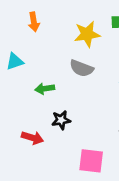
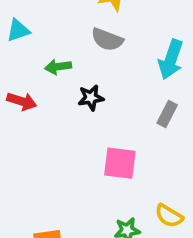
black star: (61, 120) -> (91, 98), moved
red arrow: (32, 138) -> (22, 101), moved

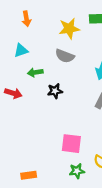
cyan triangle: (18, 30) -> (21, 50), moved
pink square: (120, 163) -> (71, 144), moved

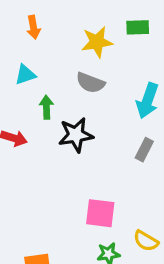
green arrow: (35, 72) -> (46, 107), turned 96
black star: (55, 91) -> (76, 135), size x1.5

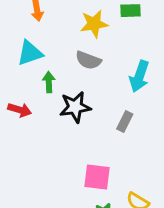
cyan triangle: (25, 75) -> (30, 53), size x1.4
gray rectangle: (144, 150) -> (125, 122), moved

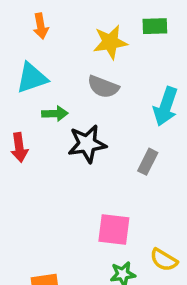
green arrow: (49, 82) -> (55, 114), turned 90
red arrow: (20, 110) -> (19, 147), turned 65

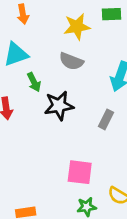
green arrow: (55, 114) -> (34, 82), turned 66

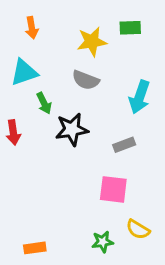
gray rectangle: (106, 119) -> (124, 145), turned 42
pink square: (80, 172) -> (113, 189), moved

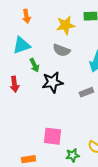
pink square: (113, 189) -> (52, 136), moved

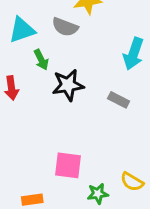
gray semicircle: (61, 50) -> (65, 27), moved
gray rectangle: (86, 92) -> (119, 100), turned 48

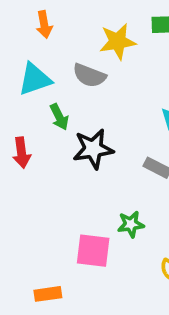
green star: (98, 194) -> (131, 224), moved

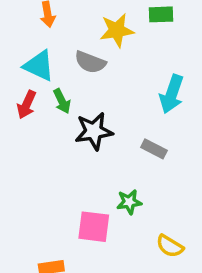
cyan triangle: (35, 79) -> (39, 66), turned 44
red arrow: (22, 153) -> (27, 105), moved, turned 32

